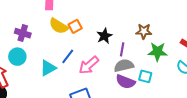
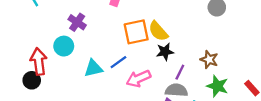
yellow semicircle: (59, 26) -> (158, 31), moved
orange square: (75, 26) -> (136, 32), size x1.6

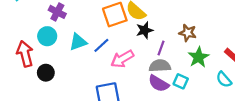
cyan triangle: (93, 68) -> (78, 42), moved
black circle: (32, 80) -> (46, 73), moved
green star: (217, 86) -> (199, 57), turned 30

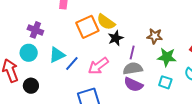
blue line: (101, 45) -> (72, 64), moved
green star: (199, 57) -> (167, 57), turned -30
cyan square: (181, 81) -> (165, 82), moved

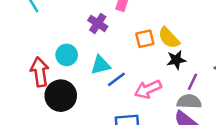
orange square: (87, 27) -> (145, 39), size x0.7
purple cross: (35, 30) -> (98, 23), moved
black circle: (31, 86) -> (61, 96), size x1.6

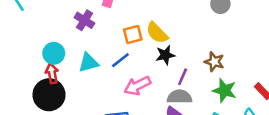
red arrow: (40, 72) -> (52, 73), moved, size x0.7
blue line: (116, 79) -> (120, 60), moved

